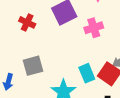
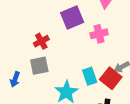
red cross: (27, 22) -> (41, 41), moved, turned 32

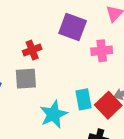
purple square: (72, 17) -> (73, 27), turned 35

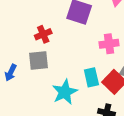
pink cross: (102, 51) -> (109, 44), moved

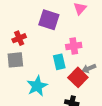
cyan rectangle: (91, 77) -> (59, 62), moved

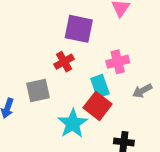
red cross: (19, 38) -> (64, 62), moved
red square: (78, 77) -> (98, 106), moved

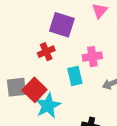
gray square: (38, 90) -> (16, 87), moved
red square: (98, 106) -> (35, 90), moved

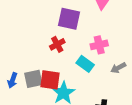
cyan rectangle: (75, 76) -> (85, 64), turned -35
red square: (35, 90) -> (50, 80), turned -30

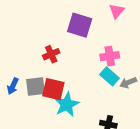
red cross: (57, 44) -> (51, 54), moved
cyan rectangle: (85, 64) -> (109, 76), moved

